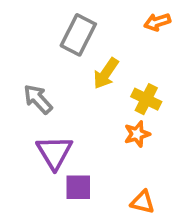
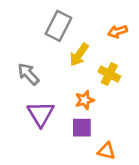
orange arrow: (157, 22) -> (118, 31), moved
orange star: (137, 134) -> (85, 100), moved
purple square: (78, 187) -> (82, 128), moved

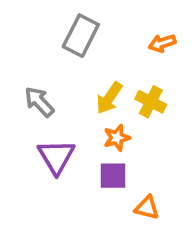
yellow arrow: (79, 55) -> (109, 98), moved

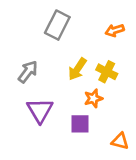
gray arrow: (39, 102) -> (28, 72), turned 80
orange star: (117, 138) -> (93, 98), moved
orange triangle: (147, 208) -> (120, 141), moved

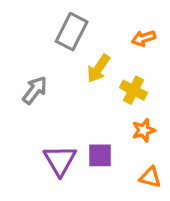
yellow arrow: (77, 69) -> (98, 68), moved
orange star: (93, 98) -> (144, 130), moved
purple triangle: (40, 110) -> (60, 160), moved

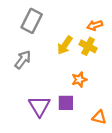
gray rectangle: (72, 32) -> (32, 21), moved
yellow cross: (133, 90) -> (88, 46), moved
orange star: (144, 130) -> (79, 80), moved

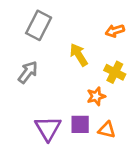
yellow arrow: (65, 45) -> (79, 55), turned 114
yellow cross: (88, 46) -> (115, 72), moved
orange triangle: (99, 117) -> (107, 130), moved

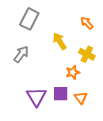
orange arrow: (115, 31) -> (87, 23), turned 64
orange triangle: (107, 130) -> (81, 98), turned 40

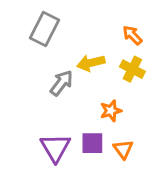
yellow arrow: (60, 41) -> (91, 63), turned -72
gray arrow: (21, 54) -> (62, 83), moved
yellow cross: (87, 54) -> (132, 69), moved

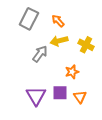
orange arrow: (132, 35) -> (58, 21), moved

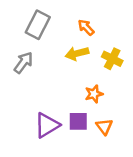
orange arrow: (58, 21) -> (86, 27), moved
gray arrow: (40, 54) -> (23, 63), moved
purple triangle: (36, 96) -> (47, 125), turned 30

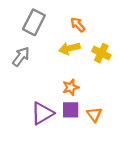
orange star: (94, 94) -> (71, 87), moved

